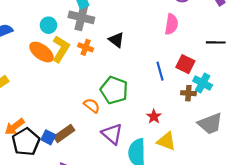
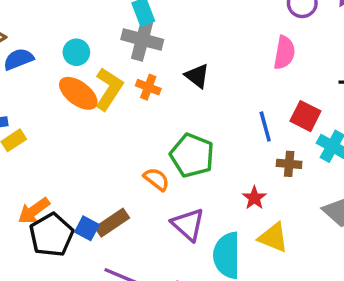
cyan circle: (48, 25) -> (76, 52), moved
brown cross: (188, 93) -> (289, 164), moved

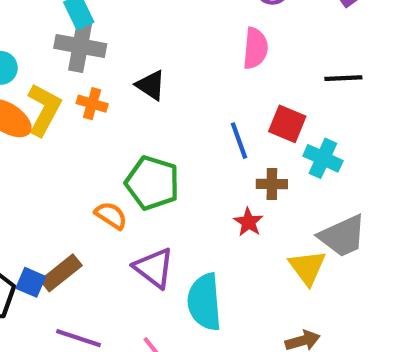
red star: (254, 198) -> (248, 222), moved
yellow triangle: (273, 237) -> (307, 267), moved, turned 36

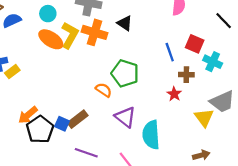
black line: (343, 78) -> (224, 21), turned 48
orange cross: (92, 104) -> (94, 32), size x1.6

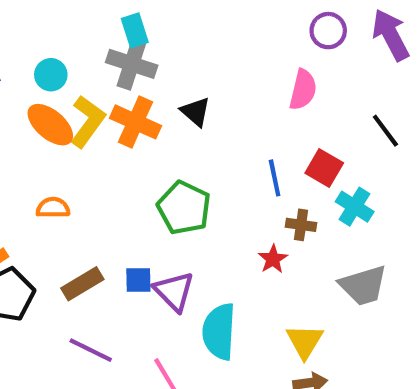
orange semicircle: (104, 90) -> (53, 208), moved, turned -42
yellow triangle: (204, 118) -> (305, 341), moved
blue square: (62, 124) -> (138, 280), moved, turned -32

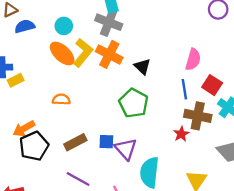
pink semicircle: (303, 90) -> (193, 59), moved
black triangle: (196, 112) -> (142, 67), moved
brown cross: (301, 225) -> (198, 116), size x1.6

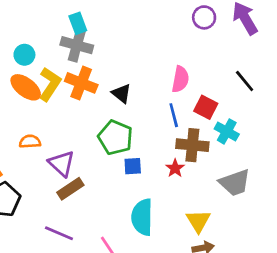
brown rectangle: (75, 142) -> (70, 189), moved
blue square: (106, 142) -> (133, 166), moved
purple triangle: (126, 149) -> (62, 164), moved

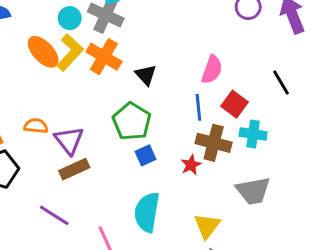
cyan circle: (24, 55) -> (70, 18), moved
cyan cross: (227, 131) -> (253, 134), turned -30
orange semicircle: (30, 142) -> (36, 126), moved
blue square: (133, 166) -> (145, 155), turned -30

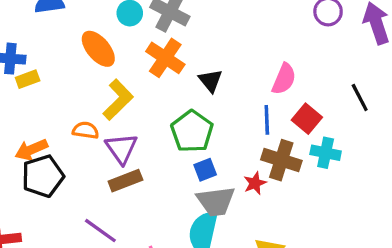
yellow L-shape: (70, 52) -> (118, 100), moved
gray trapezoid: (253, 191) -> (216, 201), moved

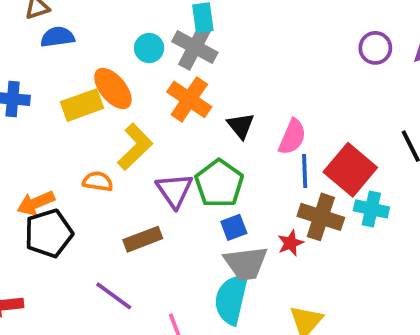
yellow rectangle: (28, 79) -> (82, 105), moved, size x1.5
pink semicircle: (284, 79) -> (292, 137), moved
red square: (307, 119) -> (350, 170), size x1.5
purple triangle: (121, 148) -> (174, 190), moved

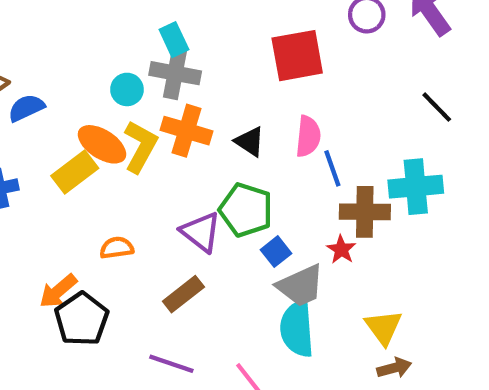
yellow L-shape: (135, 147) -> (140, 147), moved
red square: (350, 170) -> (297, 56), moved, turned -33
cyan cross: (371, 209) -> (416, 187), size x1.4

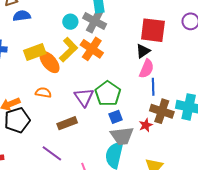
black triangle: (250, 142) -> (143, 51), moved, turned 35
orange ellipse: (102, 144) -> (50, 62), moved

